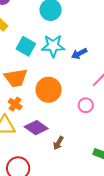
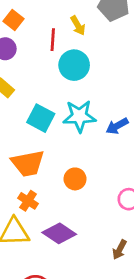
orange circle: (49, 90) -> (75, 179), size x0.6
brown arrow: (58, 143) -> (120, 250), moved

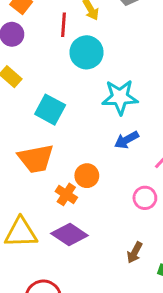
cyan star: (79, 116) -> (120, 97), moved
blue arrow: (117, 126) -> (127, 140), moved
orange cross: (28, 201) -> (66, 194), moved

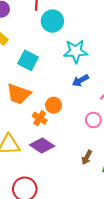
orange trapezoid: (36, 159) -> (19, 94), turned 30

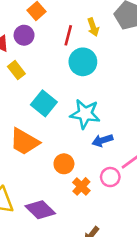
cyan star: (76, 51) -> (85, 114), moved
orange cross: (40, 118) -> (81, 186), moved
pink circle: (93, 120) -> (110, 177), moved

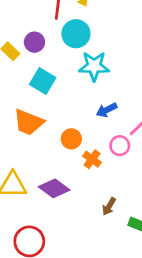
purple circle: (24, 35) -> (34, 42), moved
cyan star: (85, 114) -> (94, 66), moved

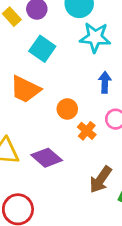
blue arrow: (107, 110) -> (105, 82), turned 114
brown arrow: (109, 206) -> (101, 180), size x1.5

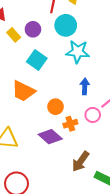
orange cross: (87, 131) -> (70, 124), turned 32
purple diamond: (47, 158) -> (50, 137), moved

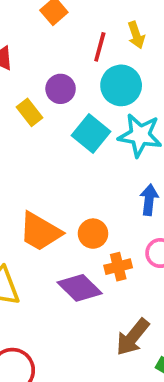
yellow rectangle: (14, 35) -> (29, 112), moved
cyan square: (37, 60) -> (91, 133), moved
orange trapezoid: (23, 91) -> (40, 232), moved

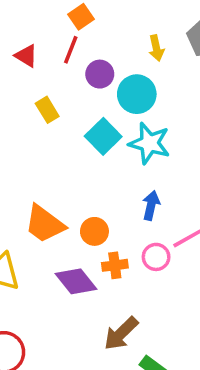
red line: (100, 47) -> (71, 50), moved
purple circle: (61, 89) -> (100, 74), moved

